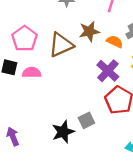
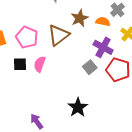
pink semicircle: (32, 72) -> (40, 64), turned -56
gray square: (86, 120) -> (90, 67), moved

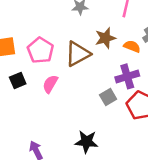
purple cross: (103, 47) -> (127, 76), turned 36
black square: (20, 64) -> (18, 80), moved, turned -32
black star: (78, 107) -> (87, 142), turned 30

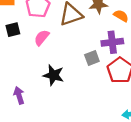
black star: (87, 142) -> (53, 75), moved

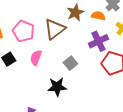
gray square: (92, 58) -> (70, 63), moved

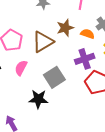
gray square: (70, 63) -> (54, 77), size x1.5

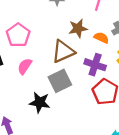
brown triangle: (43, 42) -> (63, 51), moved
purple cross: (85, 59) -> (95, 65), turned 30

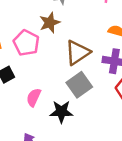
brown star: (78, 28) -> (50, 23), moved
pink semicircle: (25, 66) -> (34, 97), moved

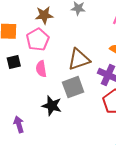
brown star: (50, 23) -> (44, 15), moved
pink semicircle: (34, 97) -> (41, 69), moved, turned -49

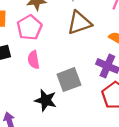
brown triangle: (79, 59) -> (79, 23), moved

